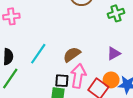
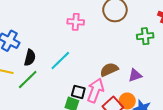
pink cross: (11, 16) -> (76, 22), moved
brown semicircle: (72, 54) -> (109, 70), moved

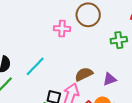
pink cross: (76, 22) -> (62, 29), moved

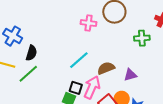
cyan line: (35, 66) -> (79, 60), moved

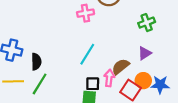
green cross: (142, 38) -> (147, 23), moved
brown semicircle: (106, 68) -> (121, 67), moved
pink arrow: (92, 87) -> (109, 78), size x0.7

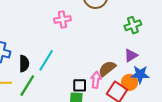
pink cross: (86, 13) -> (63, 19), moved
cyan line: (87, 54) -> (46, 60), moved
blue star: (160, 85) -> (140, 74), moved

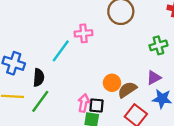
cyan line: (46, 60) -> (61, 51), moved
pink arrow: (96, 80) -> (84, 103), moved
orange circle: (129, 82) -> (112, 83), moved

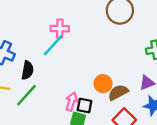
pink cross: (84, 33) -> (60, 29), moved

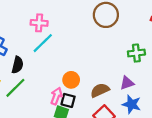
pink cross: (60, 29) -> (39, 23), moved
orange circle: (103, 84) -> (71, 80), moved

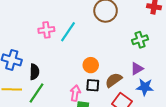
cyan line: (43, 43) -> (68, 32), moved
orange circle: (71, 80) -> (91, 65), moved
black square: (68, 100) -> (93, 85), moved

